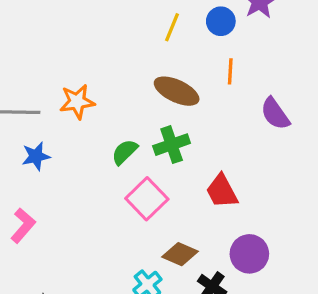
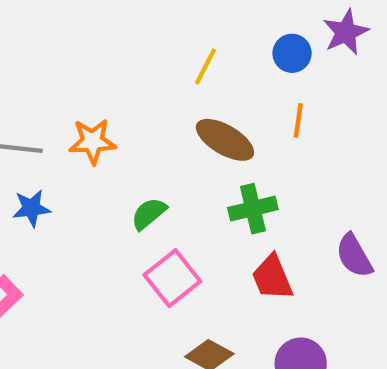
yellow line: (172, 27) -> (206, 67), moved
purple semicircle: (275, 114) -> (354, 256), moved
green cross: (172, 145) -> (253, 209), moved

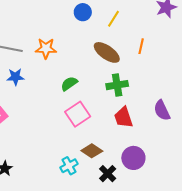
blue circle: (292, 53) -> (83, 12), moved
yellow line: (206, 67) -> (113, 19), moved

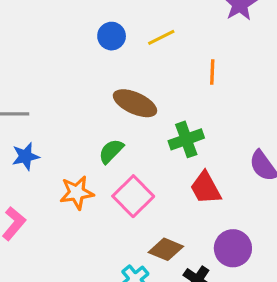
yellow line: (113, 19) -> (161, 37), turned 42
orange star: (46, 48) -> (77, 193), moved
brown ellipse: (107, 52) -> (135, 103), moved

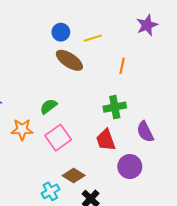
brown ellipse: (135, 103) -> (69, 60), moved
green cross: (186, 139) -> (115, 107), moved
purple circle: (233, 248) -> (130, 167), moved

